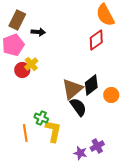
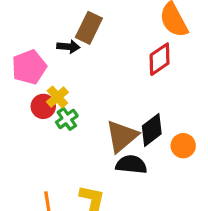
brown rectangle: (17, 20) -> (89, 28), moved
black semicircle: (78, 107) -> (131, 165), turned -48
green cross: (41, 118) -> (67, 119), moved, turned 32

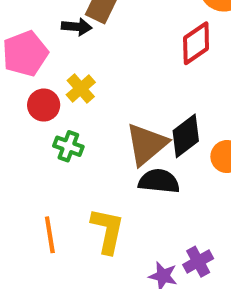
yellow cross: (57, 97) -> (81, 89), moved
green cross: (67, 119) -> (68, 146), moved, turned -35

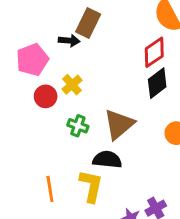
black diamond: (186, 136) -> (157, 83), moved
green cross: (68, 146) -> (78, 126), moved
black semicircle: (159, 181) -> (107, 160), moved

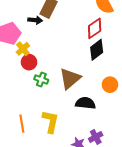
yellow cross: (72, 85) -> (23, 49), moved
red circle: (46, 96) -> (29, 62), moved
black semicircle: (107, 160) -> (85, 103), moved

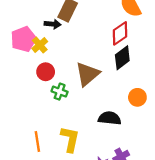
yellow cross: (23, 49) -> (40, 45), moved
brown triangle: (70, 79) -> (87, 74), moved

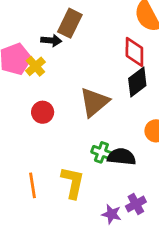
red diamond: (120, 33) -> (134, 52), turned -55
red circle: (46, 72) -> (43, 112), moved
green cross: (60, 92) -> (101, 152), moved

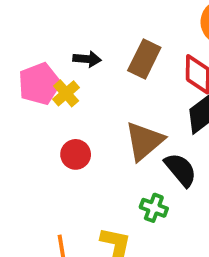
brown rectangle: (70, 23) -> (144, 59), moved
black semicircle: (122, 157) -> (181, 170), moved, turned 44

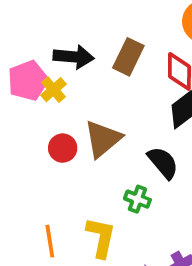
black arrow: (87, 59) -> (74, 57), size x1.5
brown triangle: (144, 141) -> (103, 139), moved

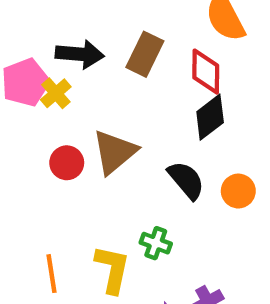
green cross: (137, 199) -> (156, 243), moved

